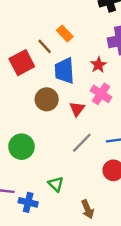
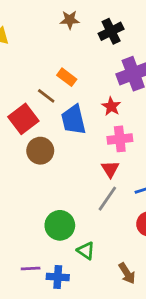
pink cross: (101, 94) -> (120, 139), turned -30
brown circle: (47, 99) -> (40, 151), moved
red triangle: (77, 109) -> (110, 169), moved
green circle: (21, 147) -> (60, 225), moved

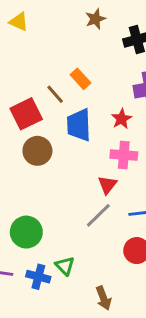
brown star: (70, 20) -> (95, 19), turned -30
green circle: (60, 225) -> (26, 232), moved
blue cross: (58, 277) -> (38, 277), moved

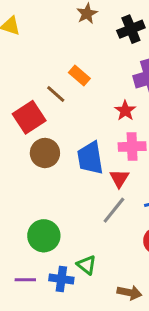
blue trapezoid: (79, 125) -> (90, 158), moved
brown arrow: (104, 298) -> (129, 293), turned -50

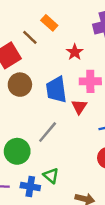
red star: (125, 111) -> (75, 52), moved
gray line: (114, 210) -> (48, 132), moved

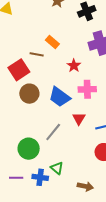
brown line: (30, 37) -> (37, 54), turned -32
blue trapezoid: (56, 90) -> (59, 97), turned -45
red triangle: (79, 107) -> (79, 119), moved

